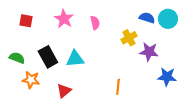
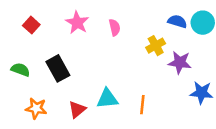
red square: (26, 21) -> (31, 25), turned 32
cyan triangle: (75, 59) -> (107, 99), moved
orange star: (31, 80) -> (36, 108), moved

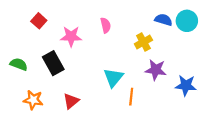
pink star: (77, 23) -> (71, 36), moved, turned -30
red square: (31, 25) -> (39, 21), moved
purple star: (180, 62) -> (156, 70), moved
cyan triangle: (107, 99) -> (113, 78), moved, turned -45

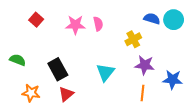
pink star: (71, 36) -> (75, 25), moved
black rectangle: (53, 63) -> (58, 69), moved
orange line: (131, 97) -> (143, 93), moved

